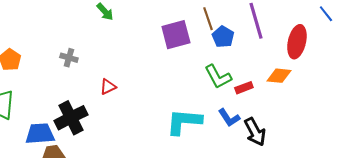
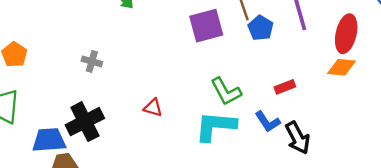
gray cross: (69, 58) -> (92, 61), moved
orange diamond: (279, 76) -> (342, 67), moved
green L-shape: (218, 77) -> (226, 92), moved
red triangle: (108, 87) -> (153, 108), moved, turned 42

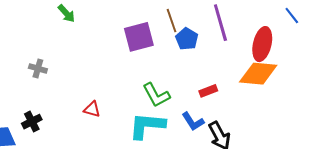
orange diamond: (342, 67) -> (258, 74), size x1.5
black cross: (85, 122) -> (32, 122), size x0.6

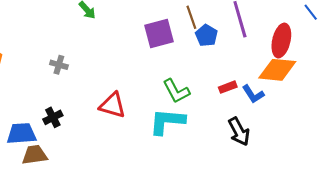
red triangle: (92, 109) -> (112, 105), size x1.6
blue L-shape: (193, 122) -> (253, 94), moved

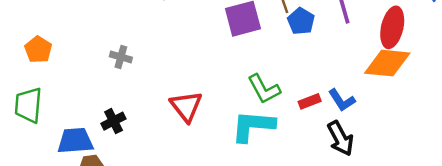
red rectangle: (228, 87) -> (310, 101), moved
blue L-shape: (253, 94) -> (342, 100), moved
red triangle: (112, 105) -> (186, 106), turned 36

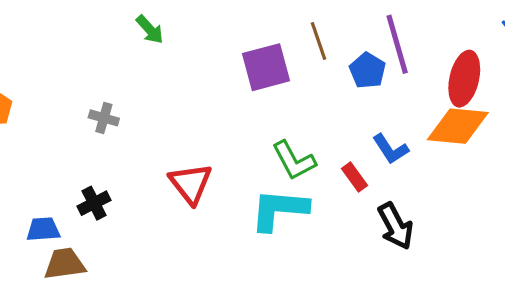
blue pentagon: (301, 21) -> (368, 70), moved
blue L-shape: (342, 100) -> (391, 149), moved
red rectangle: (310, 101) -> (354, 177), turned 75
blue trapezoid: (75, 141) -> (43, 229), size x0.7

